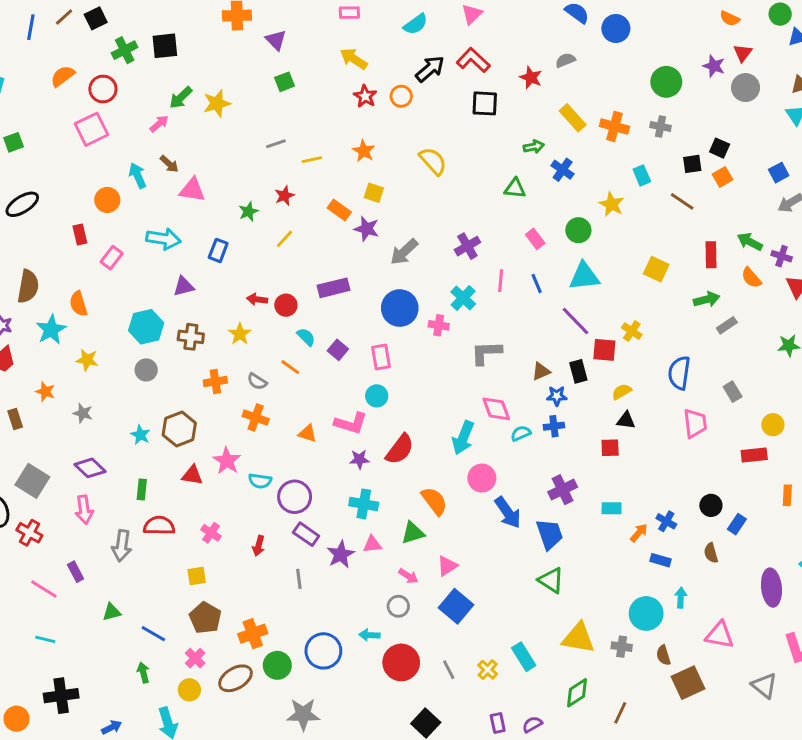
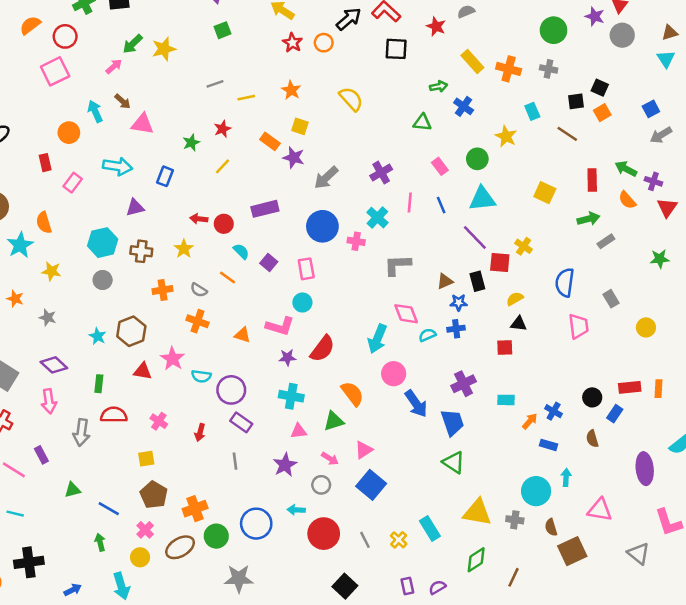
red rectangle: (754, 455) -> (630, 387), moved
purple star: (341, 554) -> (285, 465), moved

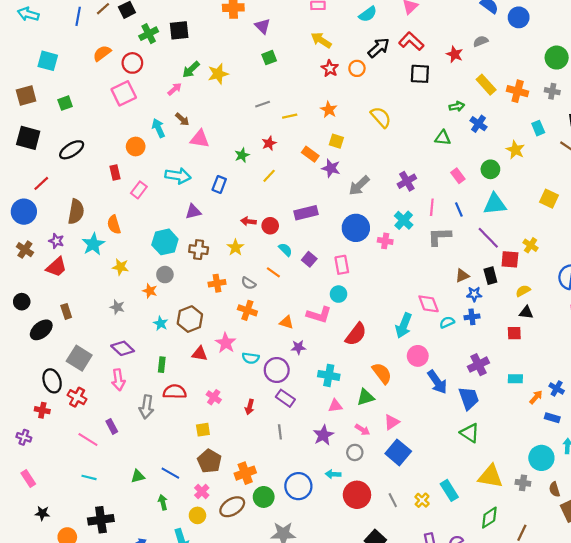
gray L-shape: (397, 265) -> (439, 237), moved
orange star: (15, 299) -> (150, 291), moved
purple star: (287, 357) -> (298, 347), moved
green triangle: (73, 490) -> (138, 476), moved

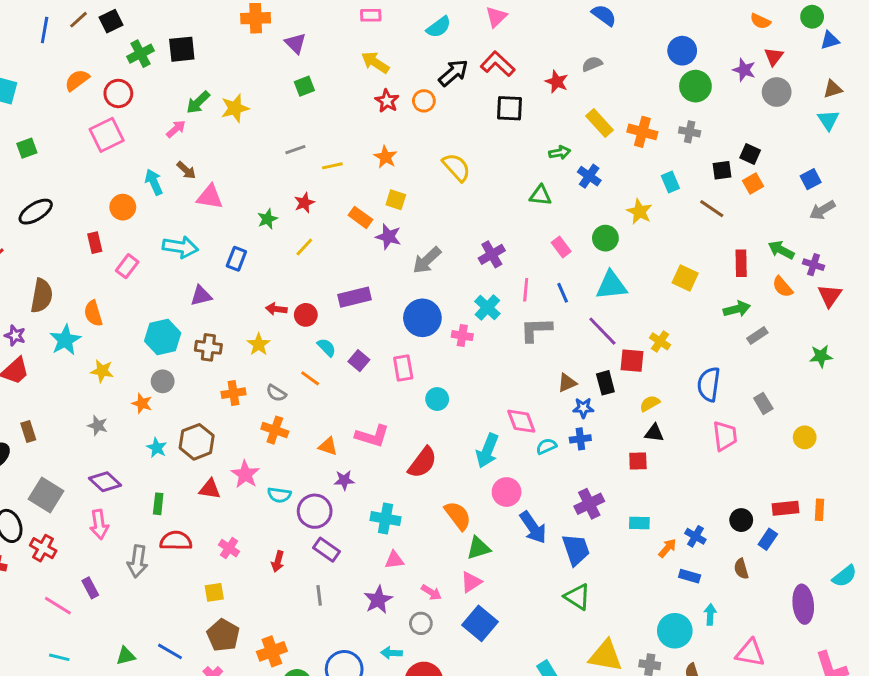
blue circle: (519, 17) -> (682, 51), moved
cyan circle: (339, 294) -> (437, 399), moved
green triangle: (366, 397) -> (478, 548), moved

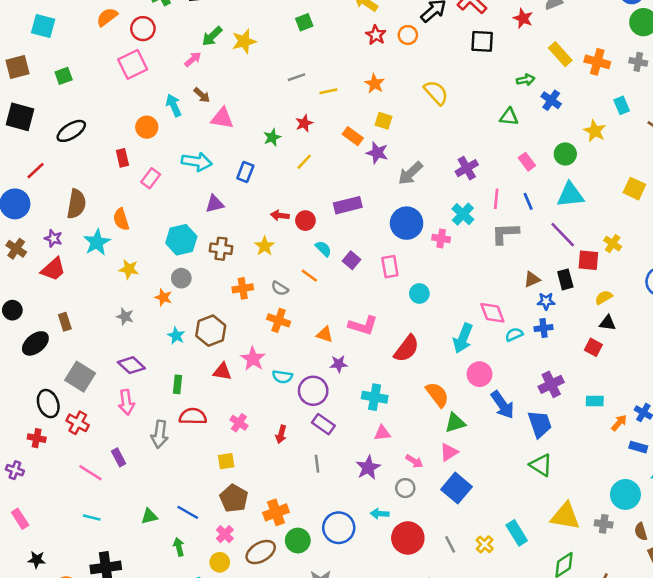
red square: (638, 461) -> (593, 347), turned 30

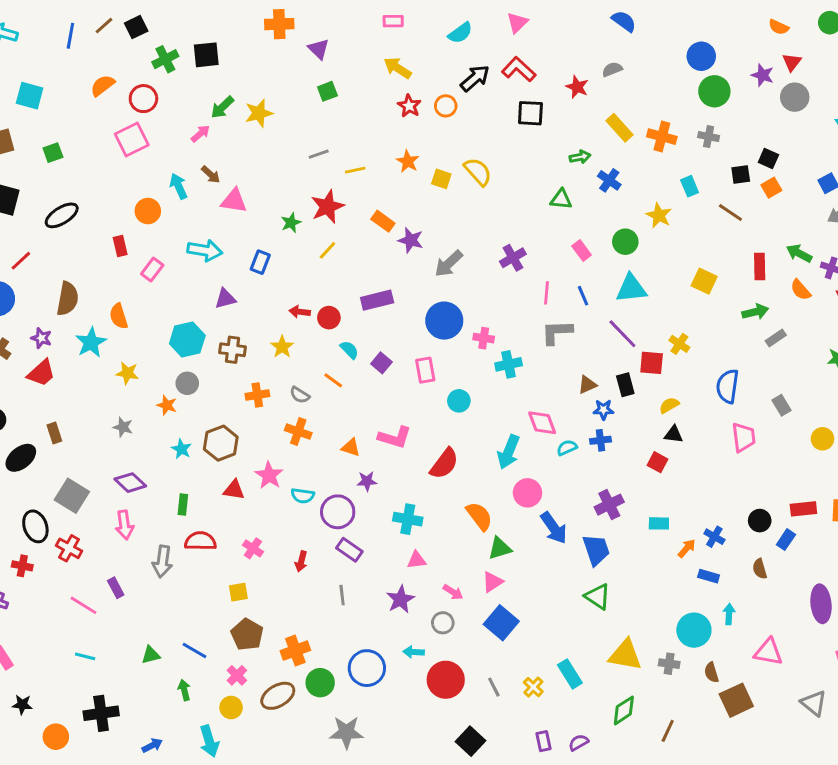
yellow square: (384, 121) -> (441, 179), moved
red star: (304, 123) -> (327, 207), size x1.6
cyan cross: (463, 214) -> (509, 364), moved, turned 35

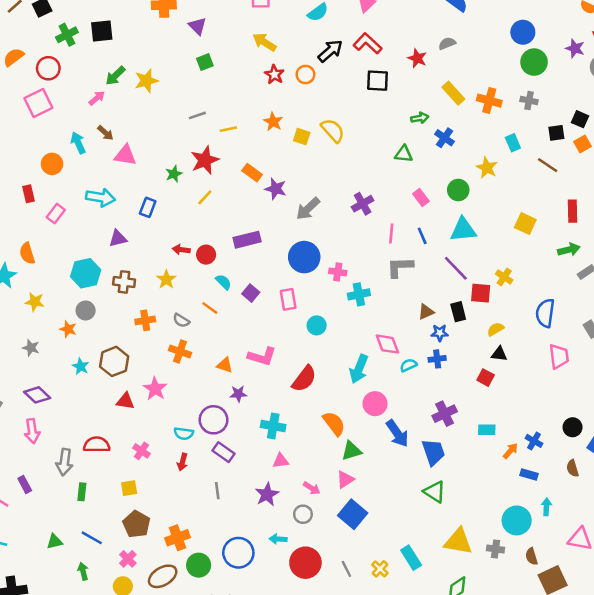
cyan semicircle: (303, 496) -> (184, 433), moved
green rectangle: (183, 505) -> (82, 492), moved

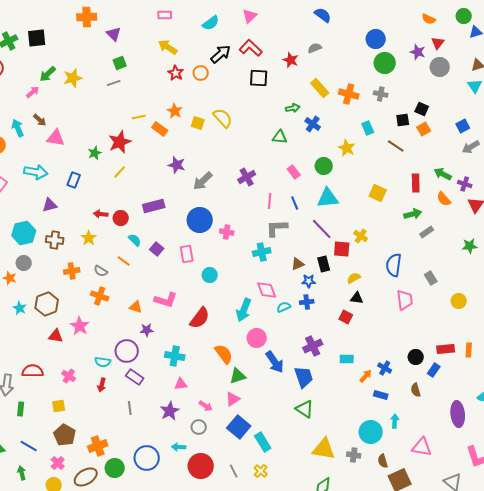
gray line: (197, 115) -> (114, 83), moved
orange rectangle: (252, 173) -> (160, 129), moved
cyan cross: (359, 294) -> (262, 252), moved
cyan rectangle: (411, 558) -> (263, 442), moved

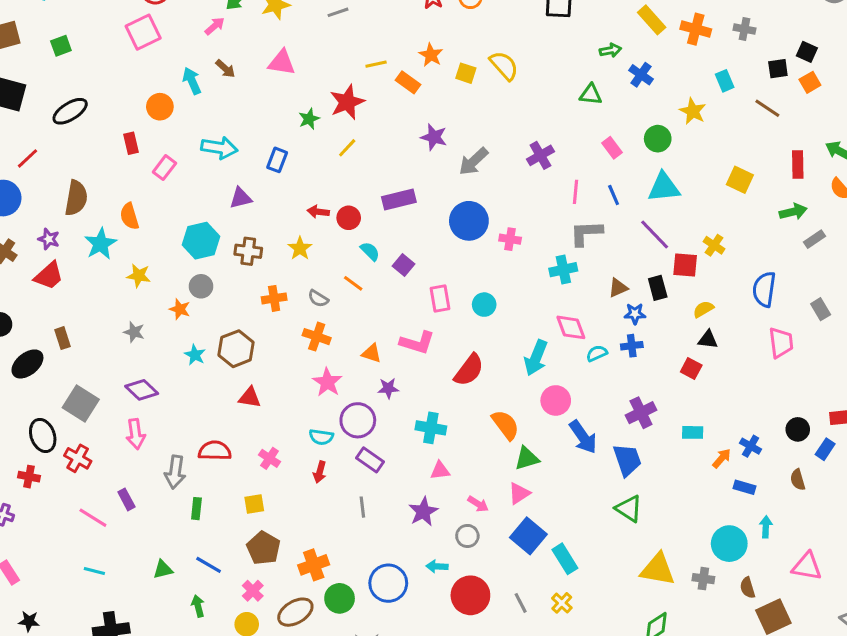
pink triangle: (56, 138) -> (282, 63), moved
pink rectangle: (187, 254) -> (440, 298), moved
pink star: (80, 326) -> (327, 382), moved

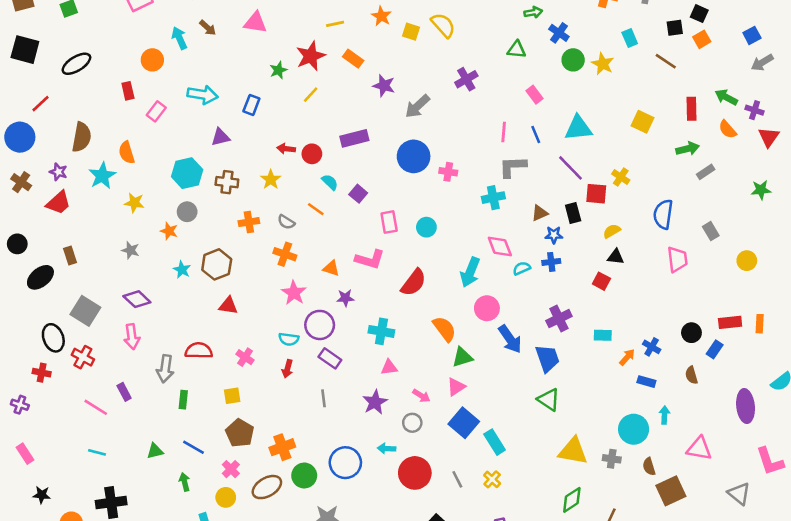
orange rectangle: (408, 82) -> (353, 59), moved
green circle: (658, 139) -> (573, 60), moved
purple cross: (540, 155) -> (466, 79), moved

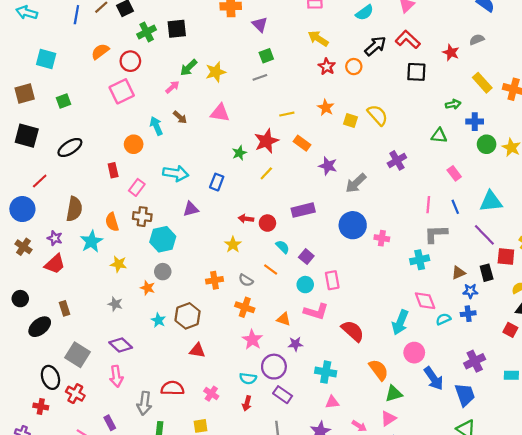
blue cross: (559, 33) -> (475, 122), turned -35
brown cross: (227, 182) -> (142, 217), moved
cyan circle: (426, 227) -> (305, 285), moved
red semicircle: (414, 283) -> (353, 331), turned -85

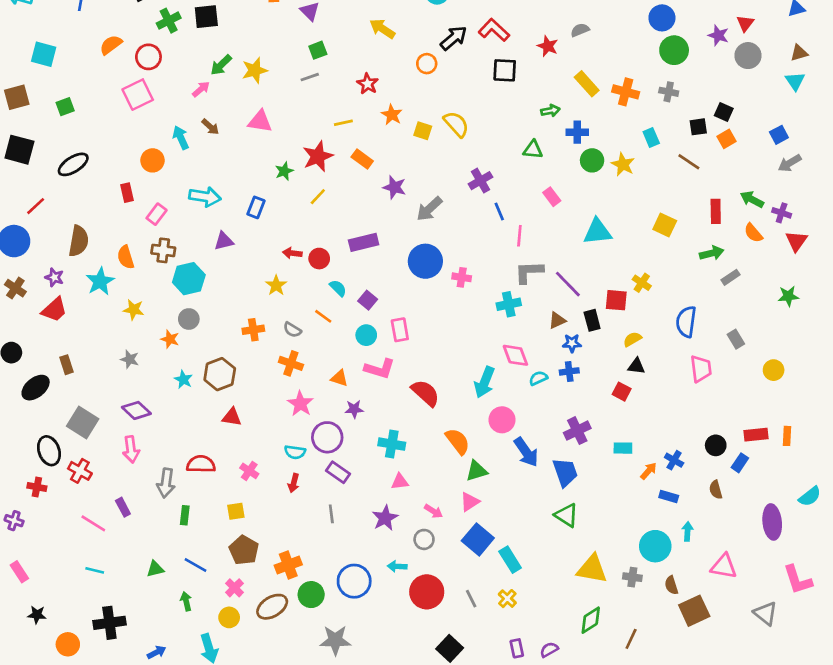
red star: (327, 67) -> (368, 84), moved
blue line: (455, 207) -> (499, 211), moved
purple line: (484, 235) -> (568, 284), moved

